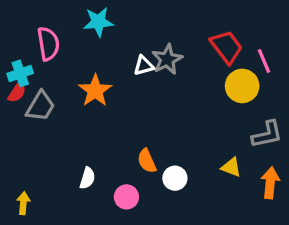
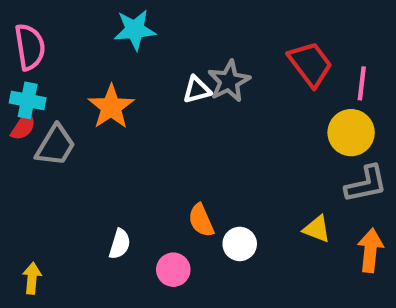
pink semicircle: (48, 44) -> (30, 47), moved
pink line: (264, 61) -> (362, 83), turned 30
cyan cross: (20, 73) -> (28, 100), turned 30
yellow circle: (242, 86) -> (351, 133), moved
orange star: (95, 91) -> (111, 107), moved

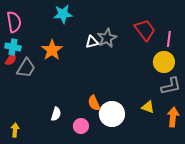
white circle: (240, 244) -> (112, 114), size x1.6

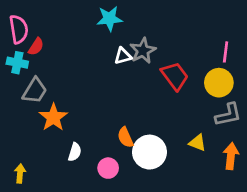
cyan star: (63, 14) -> (109, 19), moved
red trapezoid: (145, 30) -> (175, 76), moved
orange star: (52, 50) -> (53, 117), moved
red semicircle: (11, 59) -> (36, 47), moved

